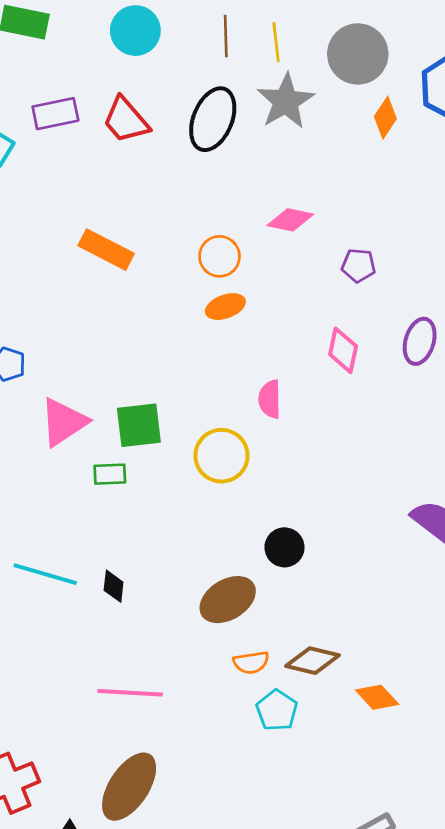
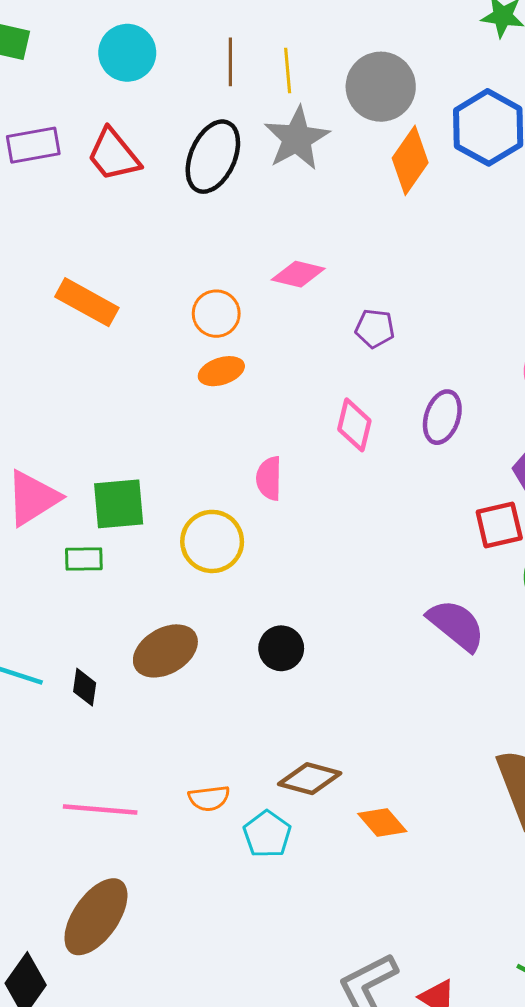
orange diamond: (385, 118) -> (410, 160), size x1.4
brown ellipse: (228, 600) -> (165, 651), moved
orange semicircle: (251, 662) -> (209, 798), moved

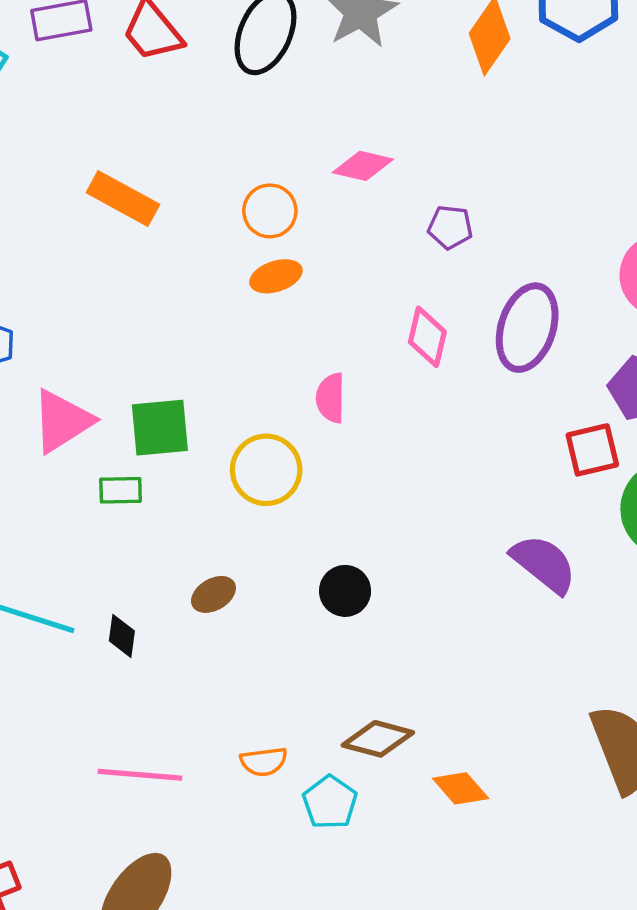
purple ellipse: (442, 417) -> (527, 328), size x1.4
brown ellipse: (165, 651) -> (213, 594), size x0.6

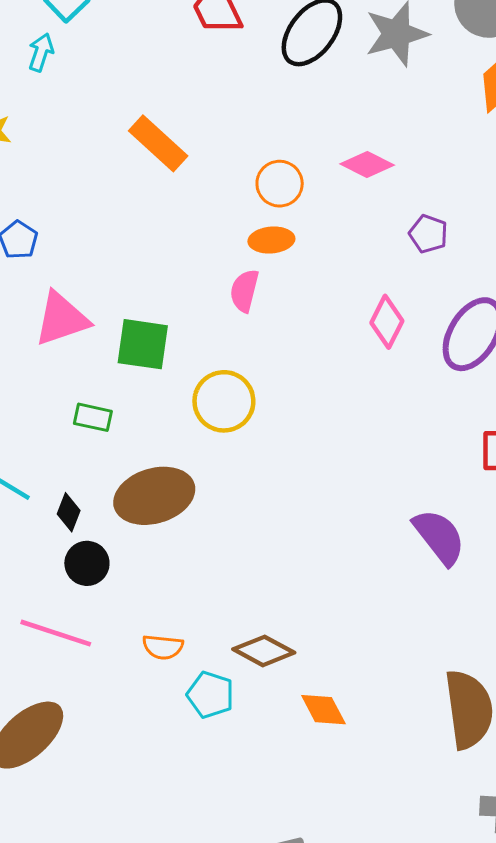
pink semicircle: (331, 398) -> (244, 291), moved
green rectangle: (121, 490) -> (93, 417), moved
black circle: (345, 591) -> (87, 563), moved
brown ellipse: (213, 594) -> (154, 496), size x2.0
cyan pentagon: (330, 802) -> (210, 695), turned -30

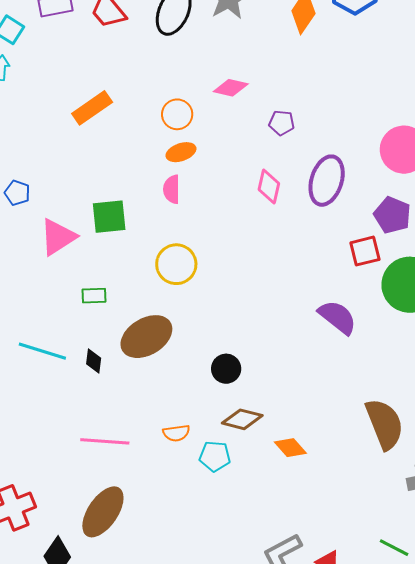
orange rectangle: (158, 143) -> (92, 108), turned -63
green square: (143, 344) -> (109, 217), moved
black circle: (87, 563) -> (226, 369), moved

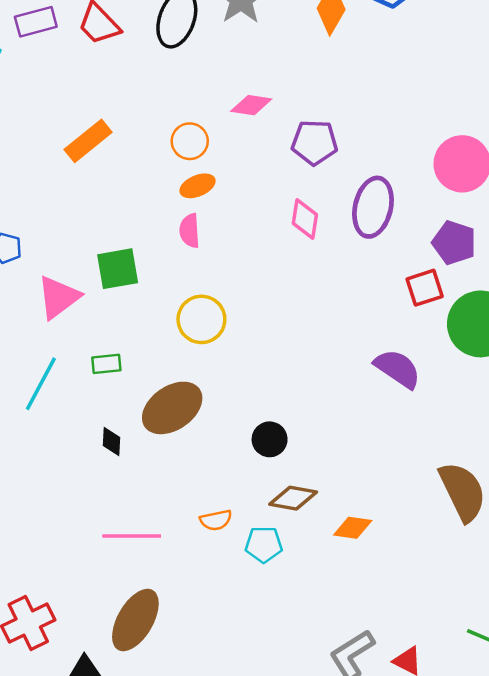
purple pentagon: (282, 123) -> (315, 142), size x1.5
cyan line: (42, 351) -> (41, 384), moved, turned -75
orange diamond: (290, 448) -> (353, 528), turned -36

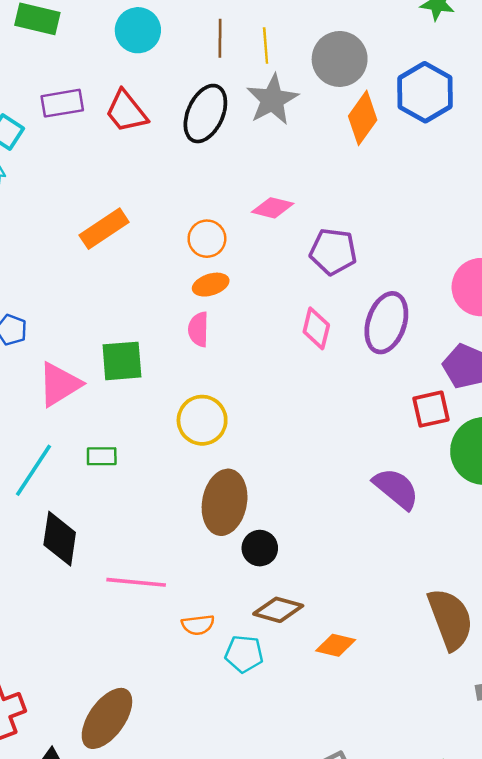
brown ellipse: (172, 408) -> (225, 502), moved, turned -50
black diamond: (111, 442) -> (60, 539), moved, size x1.8
pink line: (132, 536) -> (136, 582), moved

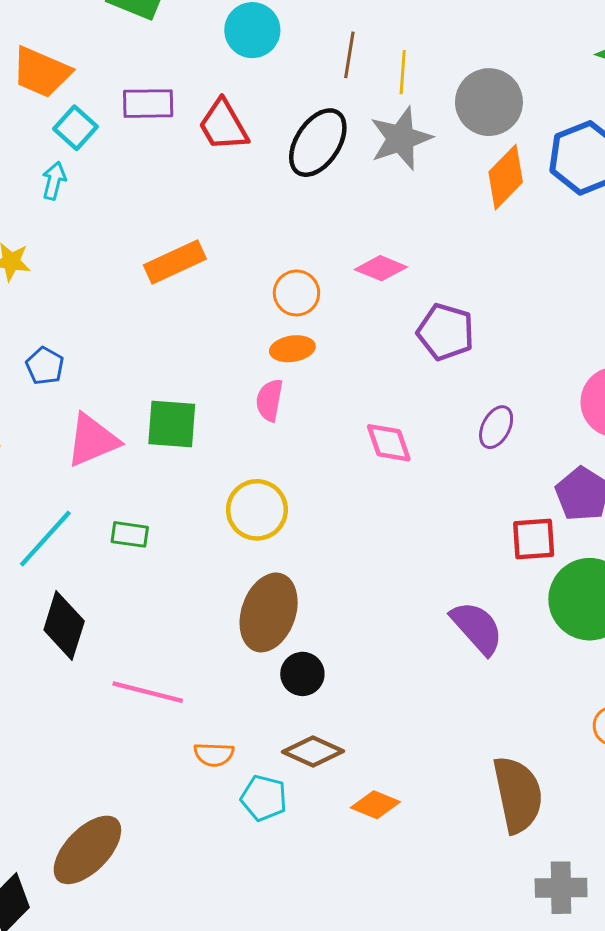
purple ellipse: (386, 323) -> (496, 427), size x0.6
pink diamond: (316, 328) -> (389, 443), moved, turned -42

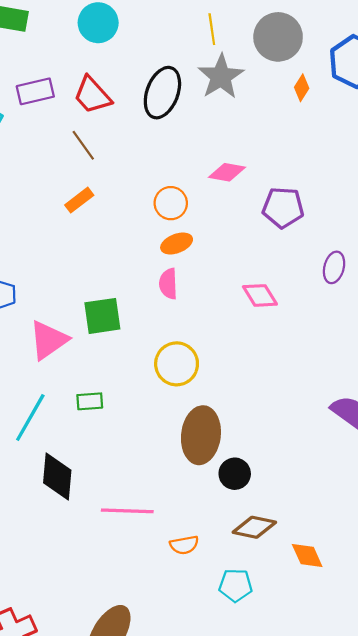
brown line: (349, 55) -> (83, 145), moved, turned -32
orange diamond: (506, 177) -> (302, 88), size x0.6
orange rectangle: (175, 262) -> (79, 200), size x0.7
cyan pentagon: (264, 798) -> (236, 585), moved
orange diamond: (375, 805) -> (307, 555), turned 56

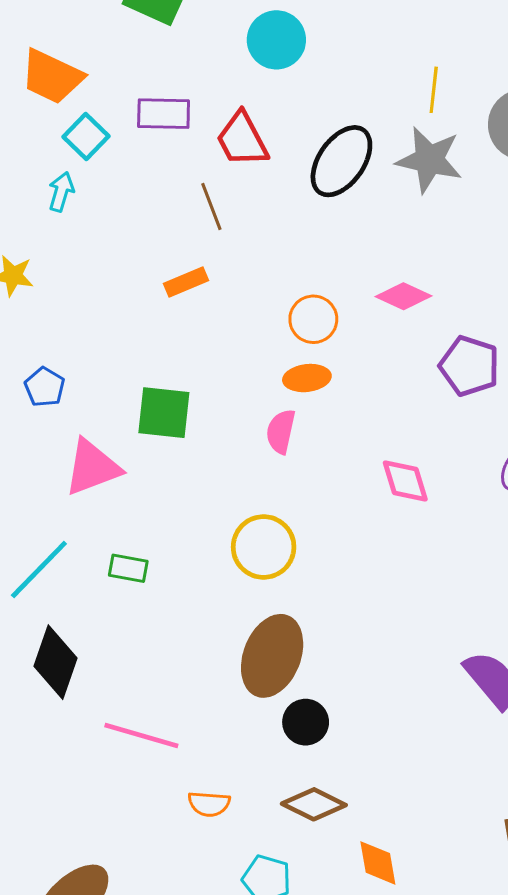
gray star: (221, 77) -> (429, 160), turned 30
green square: (102, 316) -> (164, 413), moved

